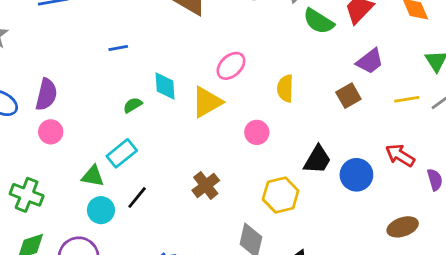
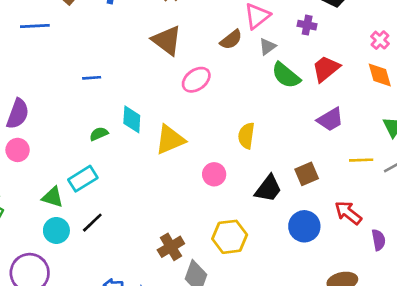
pink ellipse: (231, 66) -> (196, 80), moved
brown square: (348, 96) -> (307, 174), moved
black trapezoid: (317, 160) -> (268, 189), moved
brown cross: (206, 185) -> (171, 247), moved

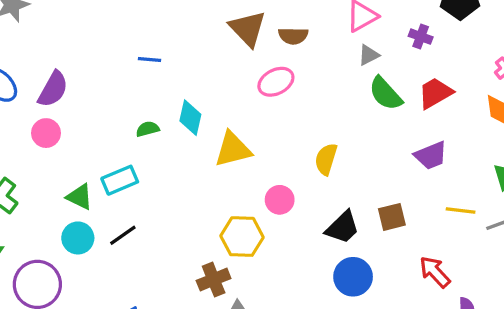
brown semicircle: (231, 40) -> (293, 36), moved, turned 30
blue circle: (304, 226) -> (353, 277), moved
yellow hexagon: (230, 237) -> (242, 237), moved

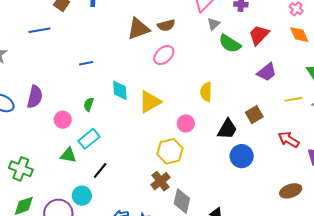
brown triangle: (248, 29) -> (138, 29), turned -50
green semicircle: (148, 129) -> (89, 104), moved, turned -40
pink circle: (46, 133) -> (63, 120), moved
cyan circle: (78, 238) -> (82, 196), moved

